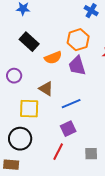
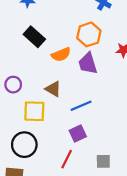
purple circle: (14, 76) -> (13, 85), moved

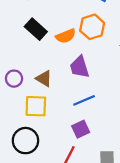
orange semicircle: (61, 54) -> (66, 36), moved
purple trapezoid: (88, 63) -> (79, 67), moved
brown triangle: (53, 89) -> (44, 79), moved

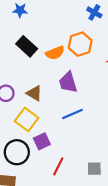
yellow square: (36, 106) -> (27, 119), turned 35
purple square: (81, 129) -> (42, 141), moved

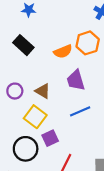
black rectangle: (27, 46) -> (23, 45), moved

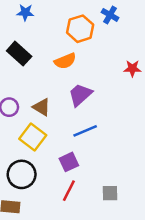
orange hexagon: (88, 43) -> (80, 29), moved
purple trapezoid: (76, 80) -> (80, 95), turned 65
purple square: (50, 138) -> (69, 162), moved

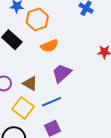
orange hexagon: (80, 29) -> (37, 19), moved
blue line: (85, 131) -> (51, 102), moved

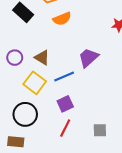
purple trapezoid: (62, 73) -> (88, 58), moved

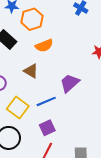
brown triangle: (42, 58) -> (31, 71), moved

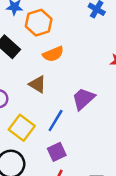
blue line: (46, 101) -> (56, 120), turned -36

